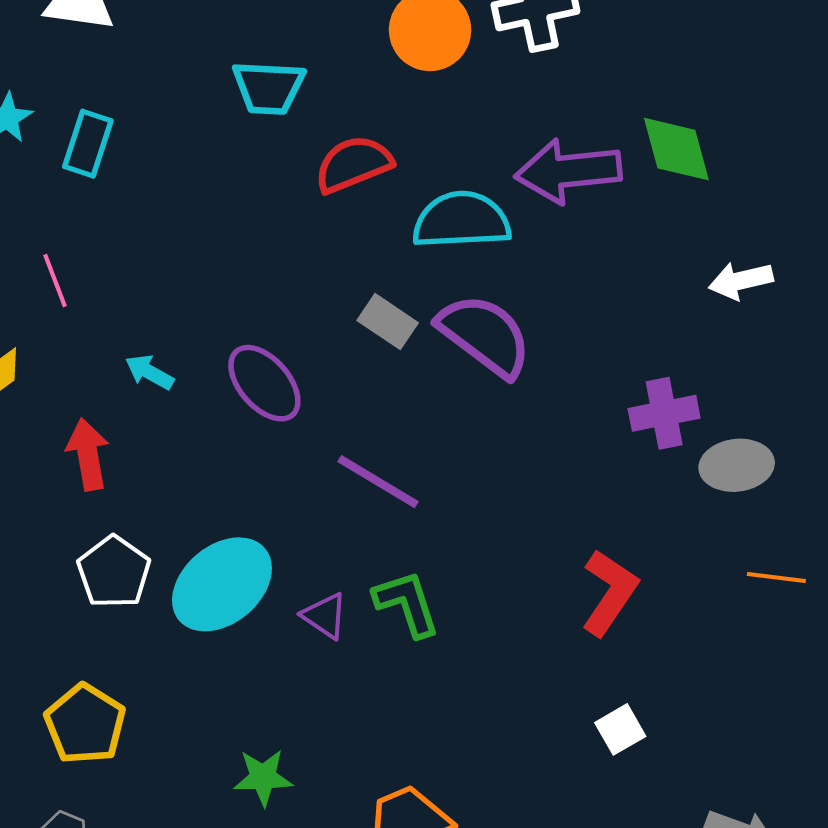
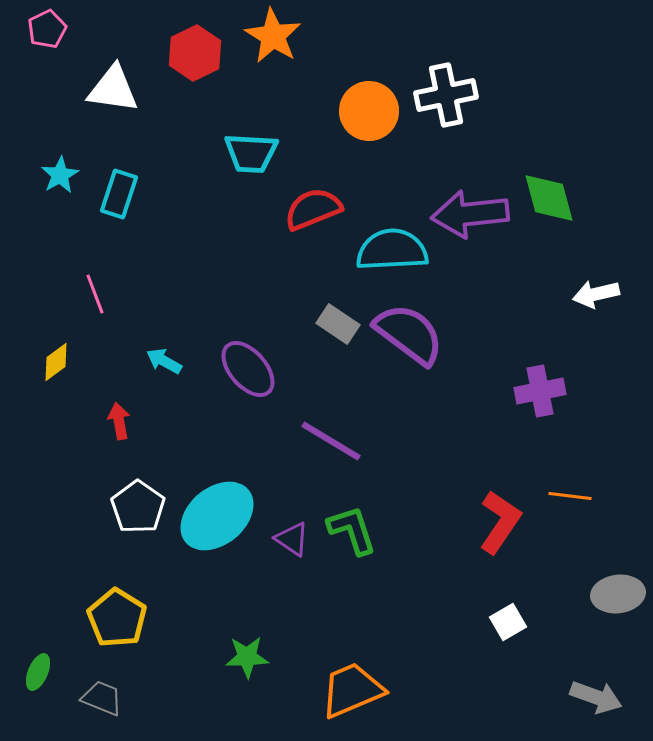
red arrow: (88, 454) -> (119, 421), size x0.7
gray ellipse: (737, 465) -> (618, 594), moved
orange line: (776, 578) -> (570, 496), moved

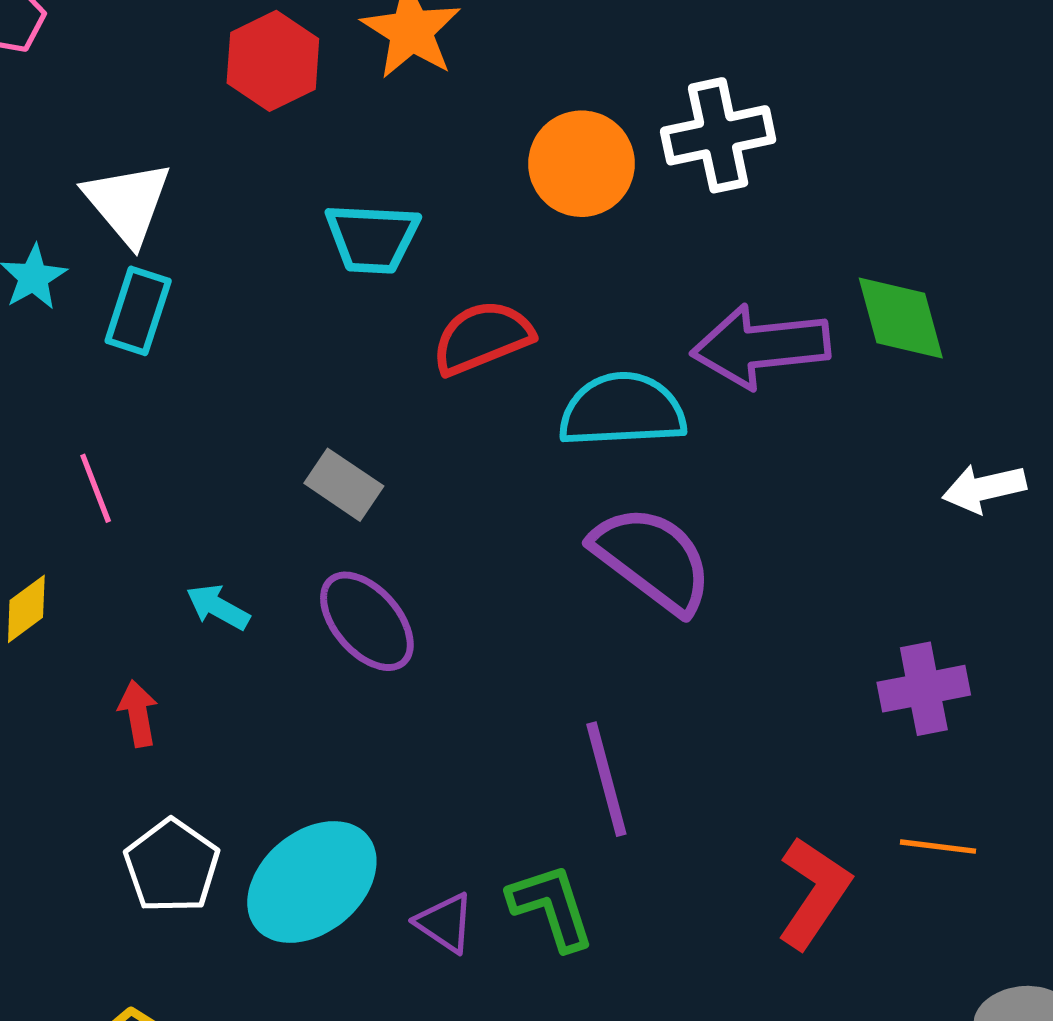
white triangle: (113, 89) -> (127, 203), moved, turned 42
gray rectangle: (338, 324) -> (344, 485), moved
purple cross: (540, 391) -> (924, 689), moved
purple line: (331, 441) -> (606, 779), moved, turned 44

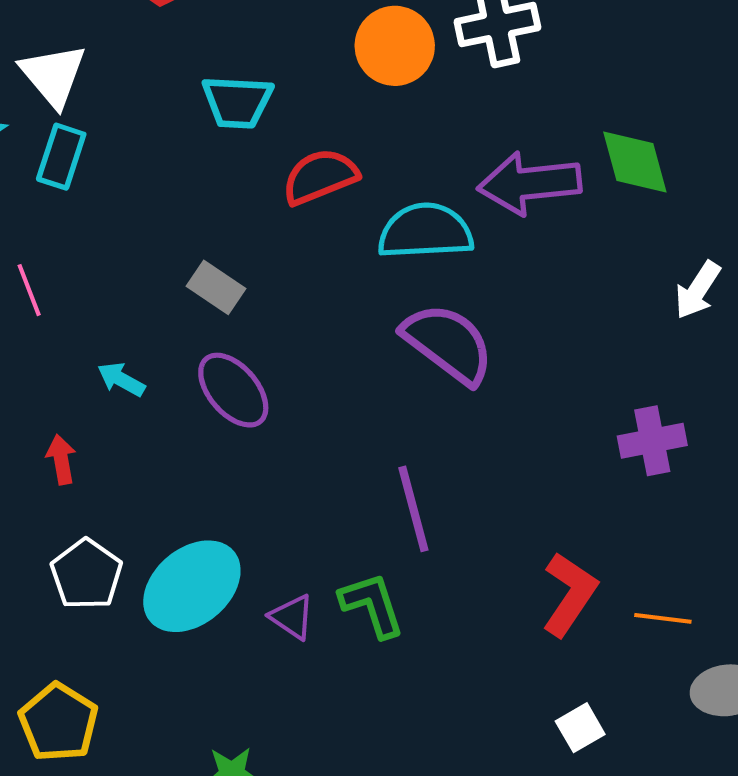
white arrow: (984, 488) -> (698, 290), turned -44
orange line: (938, 847) -> (663, 618), moved

